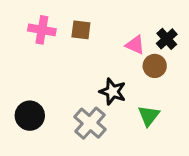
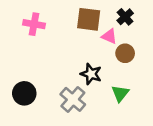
brown square: (81, 30) -> (89, 19), moved, size x1.5
black cross: (167, 39) -> (125, 17), moved

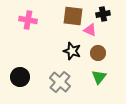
black cross: (125, 17) -> (103, 14), turned 32
brown circle: (125, 53) -> (98, 53), moved
black star: (91, 74) -> (72, 51), moved

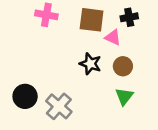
pink cross: (28, 20) -> (46, 15), moved
gray cross: (60, 82) -> (59, 106), moved

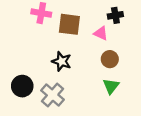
brown square: (92, 20) -> (69, 24), moved
black star: (90, 64) -> (62, 61), moved

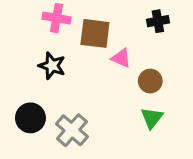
pink triangle: (101, 33) -> (121, 58), moved
black star: (62, 61) -> (52, 66), moved

